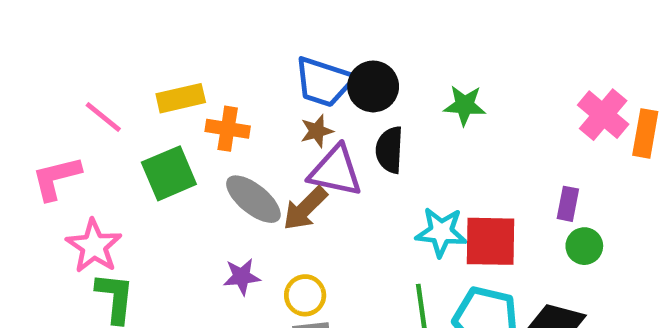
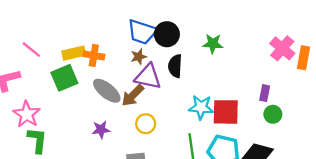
yellow rectangle: (181, 98) -> (74, 53), moved
yellow circle: (305, 295) -> (146, 124), moved

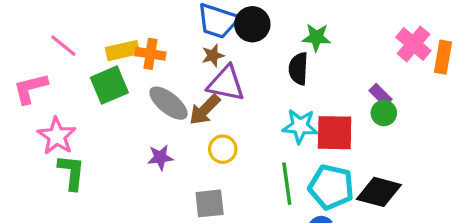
black semicircle: (175, 66) -> (298, 69), moved
purple rectangle: (265, 93) -> (381, 95), moved, turned -56
green circle: (273, 114) -> (384, 113), moved

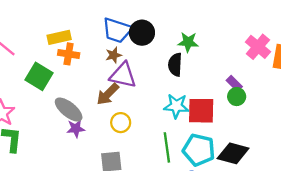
yellow rectangle: (122, 51) -> (59, 37), moved
green square: (109, 85) -> (39, 76), turned -36
gray ellipse: (169, 103) -> (69, 110), moved

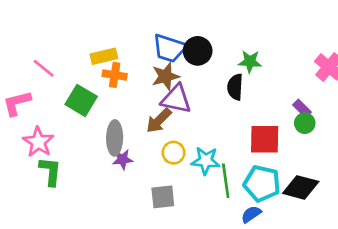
brown star: (114, 55) -> (165, 76), size x1.5
cyan star: (176, 106) -> (206, 161), moved
gray ellipse: (69, 110) -> (115, 138), turned 52

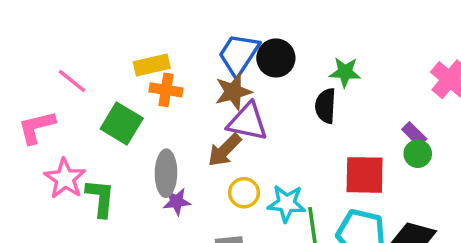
blue trapezoid: (169, 48) -> (239, 54), turned 105
green L-shape: (50, 171) -> (100, 198), moved

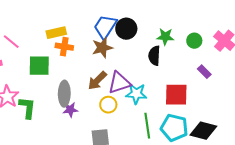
purple triangle: (248, 122) -> (119, 83), moved, turned -30
green square: (122, 124) -> (39, 66), turned -30
green circle: (418, 154) -> (194, 41), moved
cyan star: (287, 203) -> (136, 94), moved

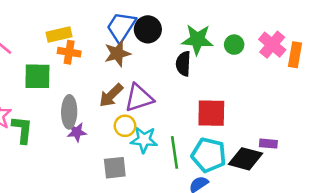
green star: (165, 37) -> (197, 40), size x1.4
purple rectangle: (204, 72) -> (268, 144), moved, turned -40
cyan star: (136, 94) -> (144, 140), moved

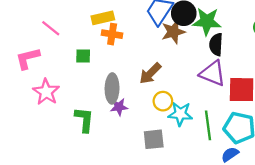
green star: (197, 40) -> (207, 21), moved
brown star: (117, 53) -> (173, 32), moved
green square: (37, 76) -> (83, 56), size x0.6
purple triangle: (139, 98) -> (213, 73), moved, turned 40
green L-shape: (22, 130) -> (84, 120), moved

